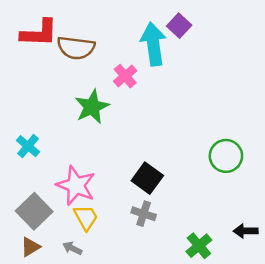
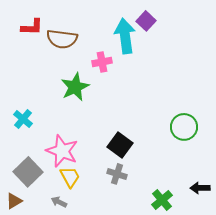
red L-shape: (39, 33) -> (32, 27), size x0.7
pink cross: (125, 76) -> (102, 62), turned 30
brown triangle: (30, 247) -> (14, 201), moved

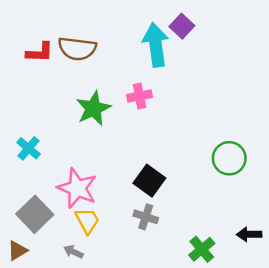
red L-shape: (32, 27) -> (40, 52), moved
pink cross: (102, 62) -> (139, 96), moved

